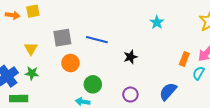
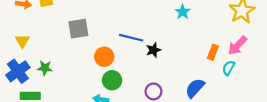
blue line: (97, 40) -> (131, 38), moved
yellow triangle: (31, 49) -> (22, 41), moved
orange circle: (70, 63) -> (104, 57), moved

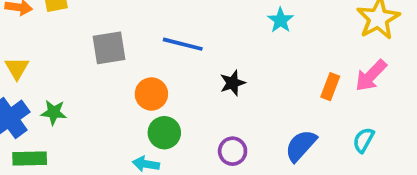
blue line: (131, 38) -> (183, 44), moved
cyan semicircle: (229, 68) -> (363, 140), moved

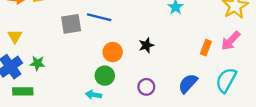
blue line: (183, 44) -> (99, 17), moved
orange circle: (151, 94) -> (113, 52), moved
cyan semicircle: (363, 140) -> (226, 80), size x1.6

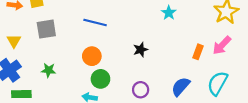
gray square: (71, 24) -> (46, 29), moved
orange circle: (113, 52) -> (92, 56), moved
green star: (37, 63) -> (48, 70), moved

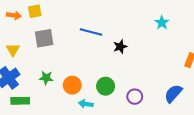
black star: (141, 50) -> (120, 47), moved
orange circle: (92, 56) -> (72, 85), moved
green circle: (100, 79) -> (106, 86), moved

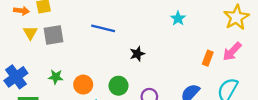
black star: (120, 47) -> (137, 54), moved
yellow triangle: (13, 50) -> (30, 33), moved

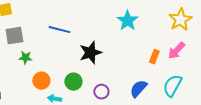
cyan star: (178, 18) -> (127, 21), size x1.5
black star: (137, 54) -> (90, 53), size x1.6
green star: (56, 77) -> (25, 58), moved

